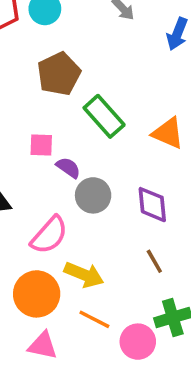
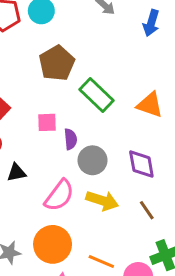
purple semicircle: (68, 168) -> (71, 139), turned 54
yellow arrow: (84, 275) -> (102, 201), moved

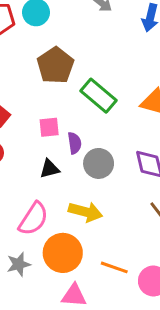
black triangle: (16, 172) -> (50, 169), moved
pink semicircle: (59, 195) -> (33, 219), moved
yellow arrow: (102, 201) -> (85, 212), moved

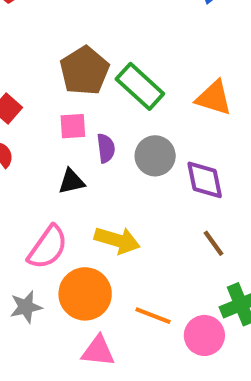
brown pentagon: (55, 65) -> (84, 71), moved
gray circle: (99, 163) -> (155, 156), moved

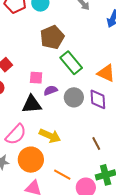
brown pentagon: (84, 71) -> (52, 37), moved
purple semicircle: (106, 148) -> (51, 90), turned -112
purple diamond: (205, 180) -> (98, 99), moved
black triangle: (71, 181) -> (32, 104), size x1.5

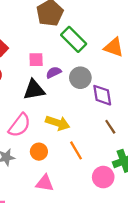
purple diamond: (98, 99) -> (102, 95), moved
orange circle: (31, 160) -> (39, 152), size x0.6
orange line: (62, 175) -> (76, 150), moved, turned 36

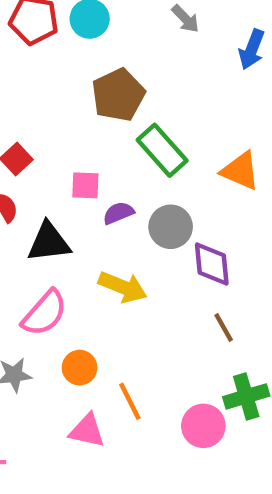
black triangle: (34, 90) -> (49, 242), moved
yellow arrow: (58, 123) -> (123, 287), moved
orange line: (76, 150) -> (130, 401), moved

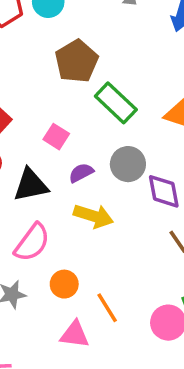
pink square: (85, 185) -> (56, 137), turned 35
purple semicircle: (118, 213) -> (81, 173), moved

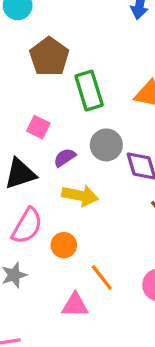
green rectangle: (116, 103) -> (89, 91), turned 36
orange circle: (64, 284) -> (64, 245), moved

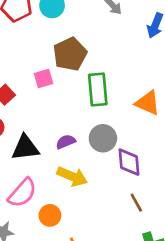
pink square: (38, 127) -> (43, 78), moved, turned 36

